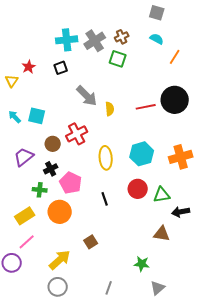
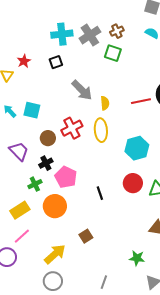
purple trapezoid: (24, 157) -> (19, 151), turned 85
yellow ellipse: (106, 158) -> (101, 130), moved
green cross: (40, 190) -> (35, 184), turned -32

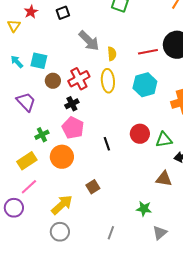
brown circle: (48, 138) -> (53, 81), moved
cyan hexagon: (137, 148) -> (145, 85), moved
black cross: (46, 163) -> (72, 104), moved

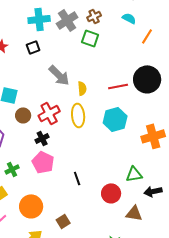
red circle: (140, 134) -> (111, 193), moved
orange circle: (62, 157) -> (31, 206), moved

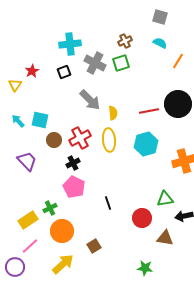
gray cross: (67, 20) -> (95, 63), moved, turned -30
green square: (90, 38) -> (121, 63), turned -36
green cross: (12, 169) -> (50, 208), moved

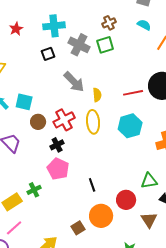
red star: (32, 71) -> (16, 29), moved
orange circle: (62, 231) -> (101, 216), moved
brown triangle: (165, 238) -> (149, 220), turned 48

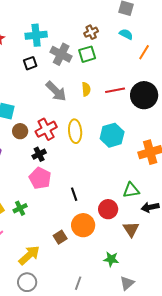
red line: (133, 93) -> (115, 90), moved
yellow semicircle: (97, 95) -> (86, 89), moved
green cross: (34, 190) -> (20, 208), moved

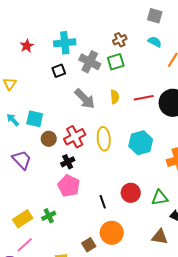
red circle: (108, 209) -> (131, 193), moved
brown triangle: (131, 229) -> (160, 237), turned -48

